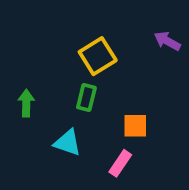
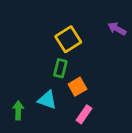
green arrow: (26, 103) -> (18, 110), moved
orange square: (135, 126) -> (77, 87), moved, turned -30

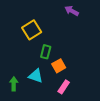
purple arrow: (117, 29) -> (72, 11), moved
yellow square: (68, 39) -> (32, 30), moved

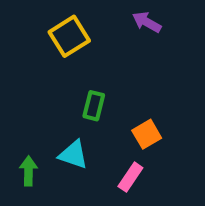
yellow square: (32, 30) -> (69, 36), moved
orange square: (59, 66) -> (147, 134), moved

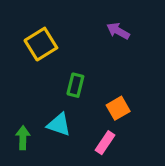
purple arrow: (147, 22) -> (118, 31), moved
yellow square: (69, 36) -> (41, 44), moved

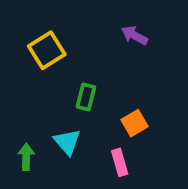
cyan triangle: (59, 125) -> (67, 142), turned 30
pink rectangle: (105, 143) -> (120, 162), turned -50

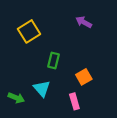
green arrow: (26, 157) -> (16, 98), turned 112

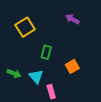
green arrow: (16, 98) -> (14, 73), moved
pink rectangle: (74, 101) -> (51, 92), moved

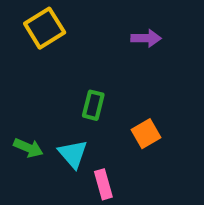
purple arrow: (72, 19) -> (146, 38), turned 152
yellow square: (25, 27) -> (45, 28), moved

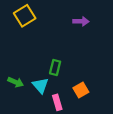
green rectangle: (93, 105) -> (55, 67), moved
orange square: (146, 134) -> (81, 90), moved

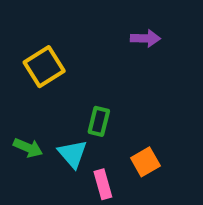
yellow square: (25, 16) -> (44, 67), moved

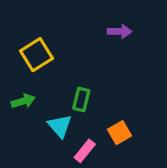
green arrow: (28, 148) -> (23, 101), moved, turned -40
pink rectangle: (103, 184) -> (85, 151), turned 55

